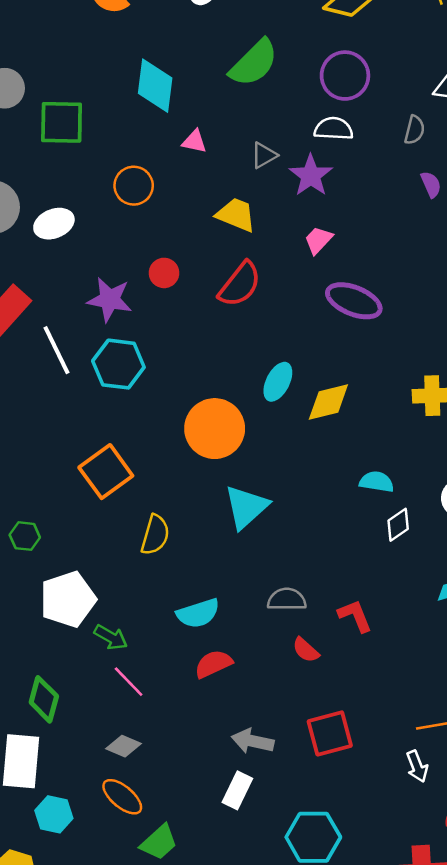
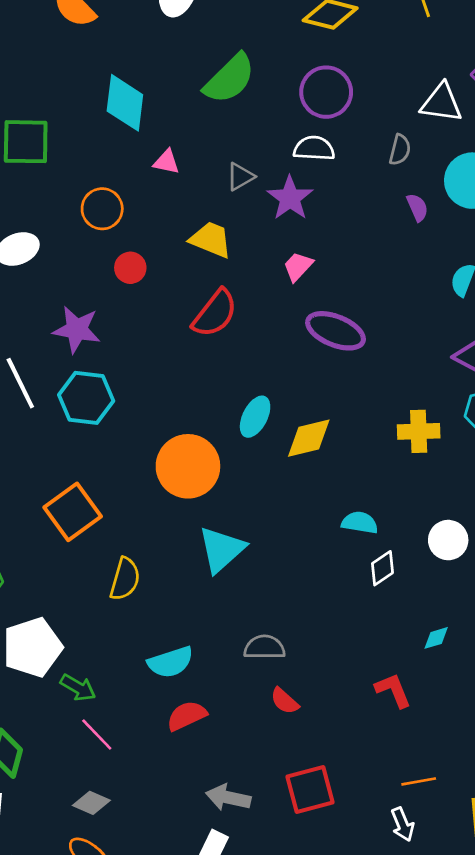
red circle: (164, 273) -> (130, 268), moved
red L-shape: (355, 616) -> (393, 690), moved

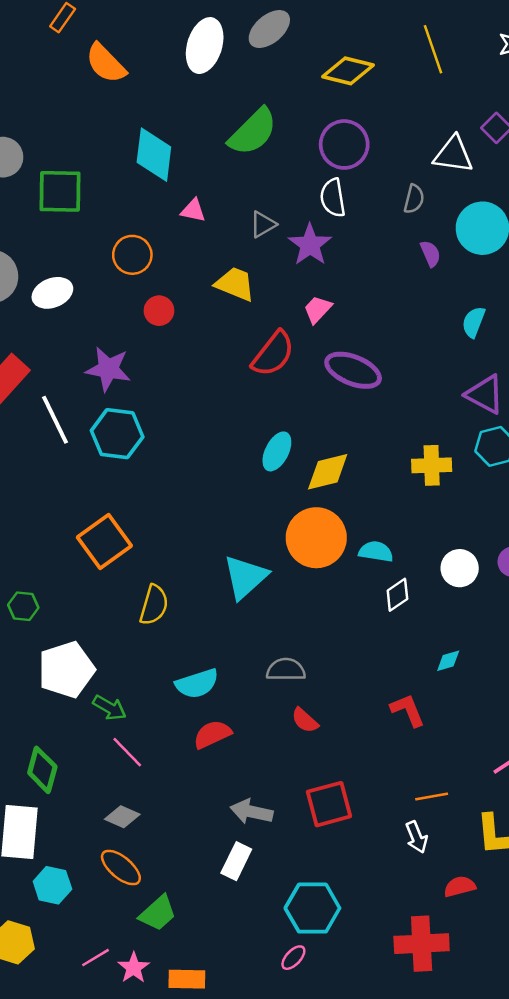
white semicircle: (314, 148) -> (333, 198), turned -102
red semicircle: (215, 313) -> (273, 354), moved
orange circle: (188, 466) -> (316, 538), moved

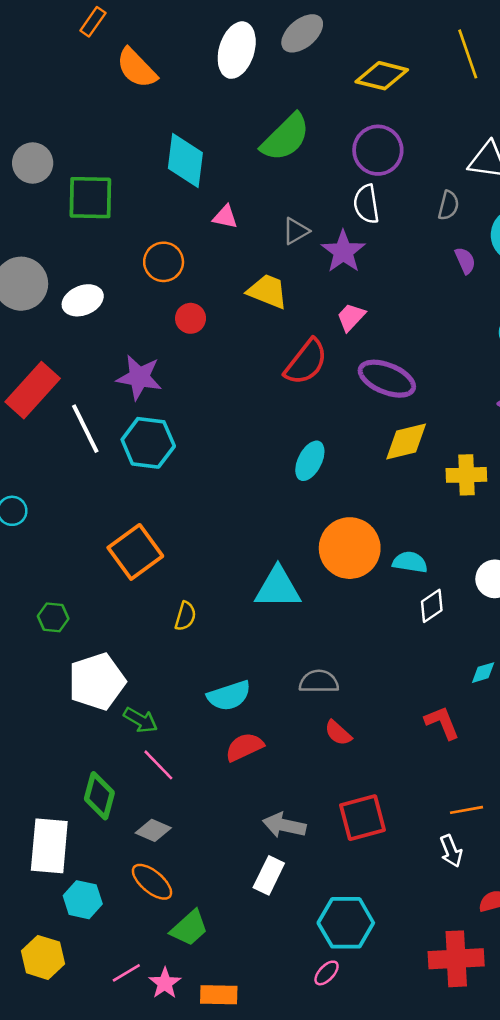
yellow diamond: (328, 472) -> (406, 442), moved
cyan triangle: (245, 577) -> (278, 588), turned 42
yellow semicircle: (154, 605) -> (185, 616), size x0.7
green diamond: (42, 770) -> (99, 796), moved

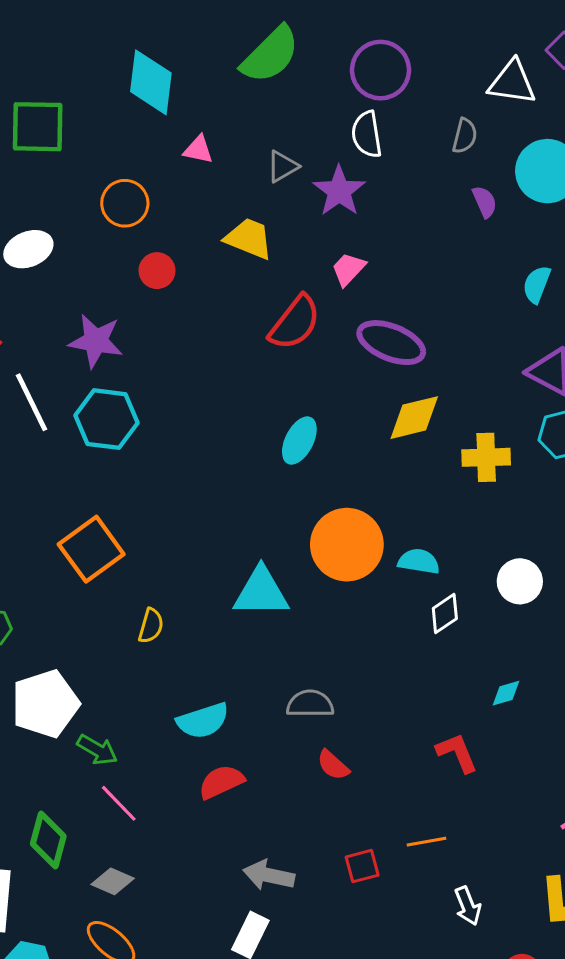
orange line: (466, 810) -> (426, 842), moved
red square: (362, 818) -> (362, 866), size x0.6

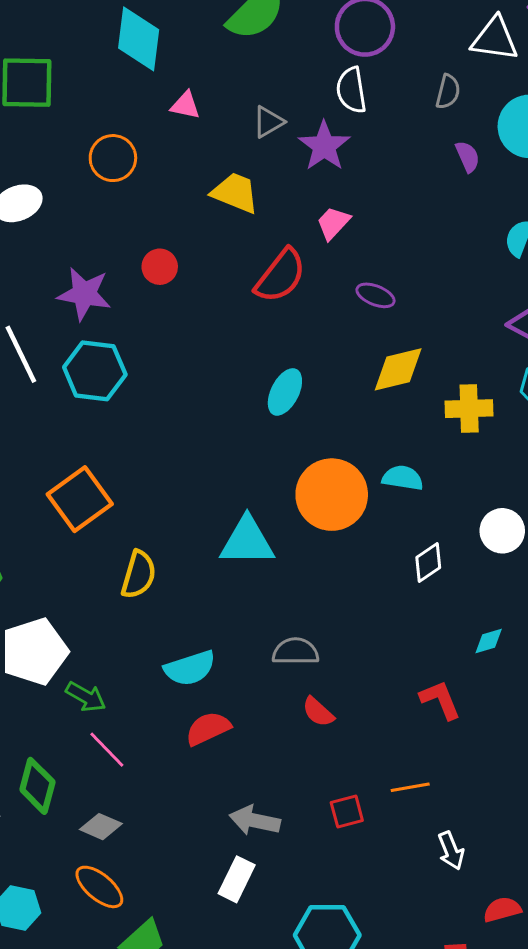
red circle: (157, 271) -> (160, 267), moved
purple ellipse: (391, 343) -> (375, 295), size x0.6
cyan semicircle: (419, 561) -> (403, 478), moved
yellow semicircle: (151, 626) -> (139, 575), size x1.4

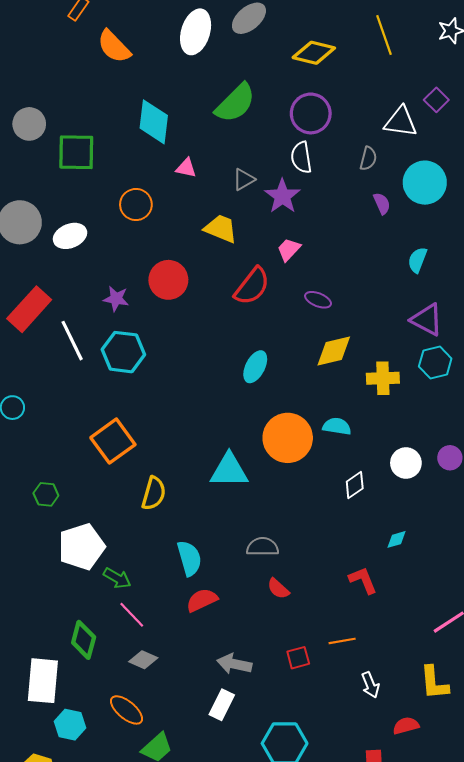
red circle: (160, 267) -> (168, 280), size x1.6
purple star: (84, 294) -> (116, 299), size x0.7
cyan semicircle: (190, 668) -> (189, 558), turned -88
gray diamond: (101, 827) -> (143, 660), moved

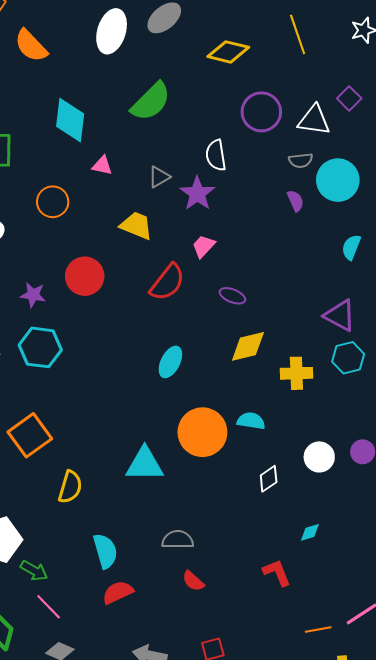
purple circle: (311, 113) -> (261, 112), moved
gray semicircle: (368, 158) -> (301, 160), moved, turned 70
cyan semicircle: (417, 260) -> (351, 247), moved
orange line: (342, 641) -> (318, 630), moved

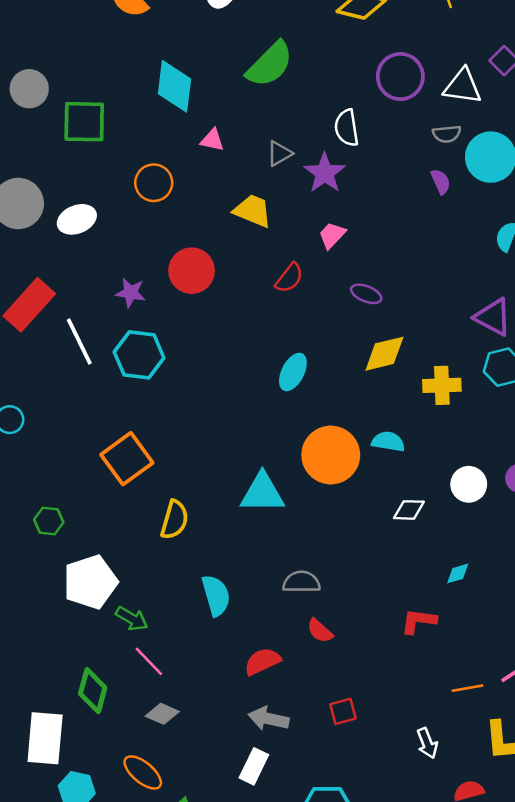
red semicircle: (167, 282) -> (289, 278), size x0.7
white diamond: (269, 479) -> (409, 510), turned 36
red L-shape: (277, 573) -> (419, 621), turned -60
red semicircle: (118, 592) -> (262, 661), moved

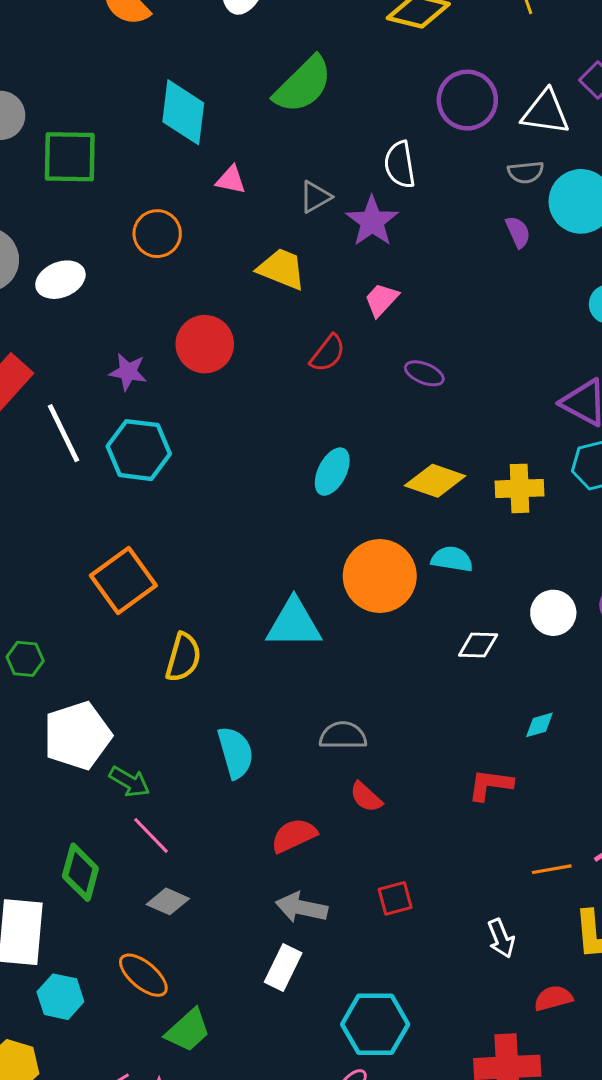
yellow diamond: (384, 354) -> (435, 481), moved, turned 33

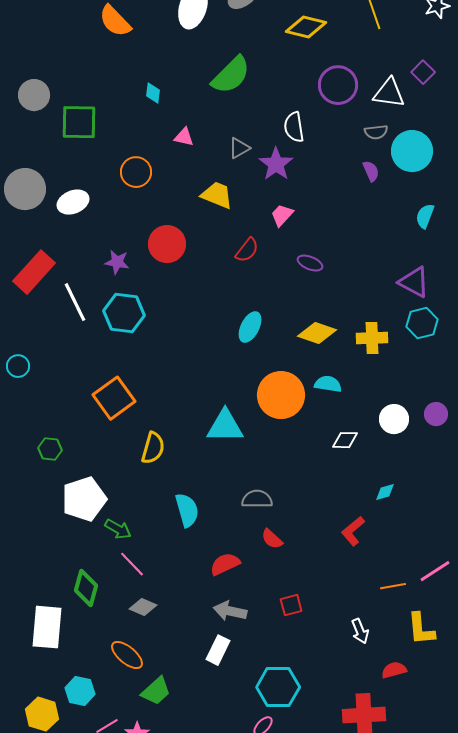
cyan diamond: (183, 112) -> (153, 93), size x0.5
red L-shape: (490, 785) -> (353, 531), turned -48
cyan hexagon: (60, 997) -> (80, 691), moved

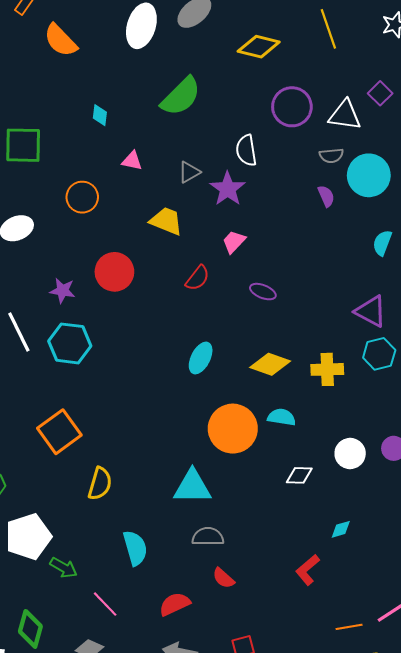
cyan triangle: (225, 426) -> (192, 487), moved
pink line: (132, 564) -> (105, 604), moved

